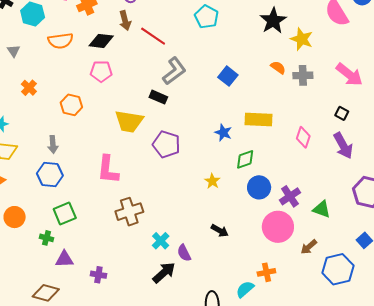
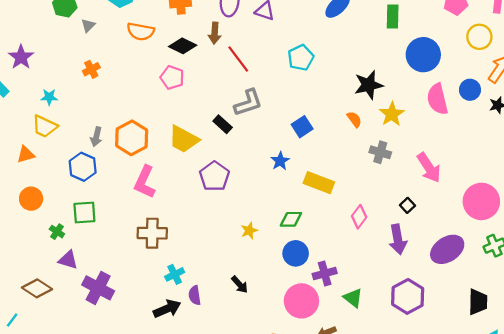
orange semicircle: (278, 67) -> (354, 119), moved
orange hexagon: (71, 105) -> (132, 138), moved, size x1.4
blue star: (223, 133) -> (280, 161), moved
purple cross: (98, 275) -> (98, 288), size x1.8

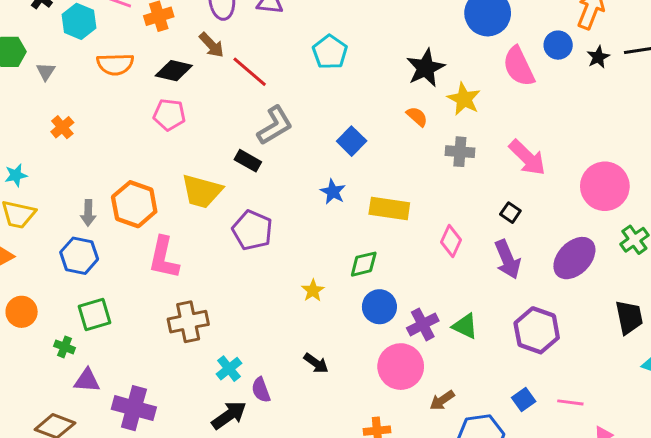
brown arrow: (215, 33) -> (212, 45), turned -35
green triangle: (353, 298) -> (465, 326), moved

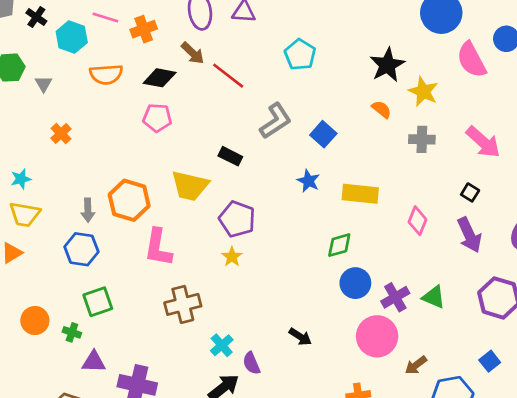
gray L-shape: (275, 125) -> (275, 121), moved
yellow star: (313, 291) -> (232, 257), moved
orange circle: (22, 312) -> (35, 321), moved

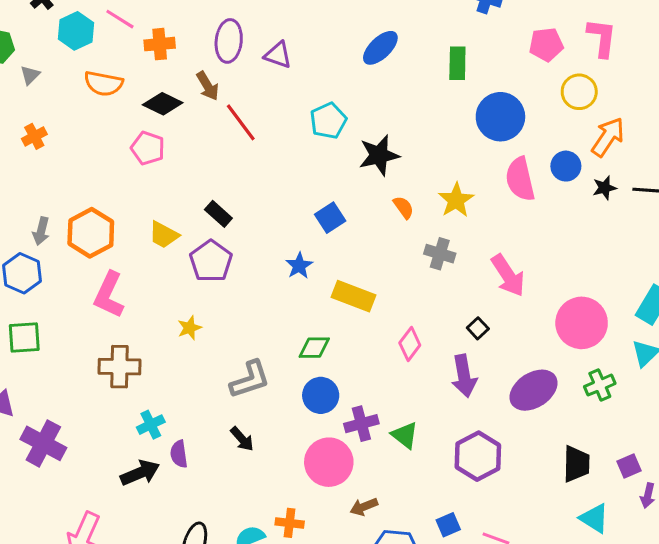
black star: (387, 65) -> (379, 155), moved
gray L-shape: (275, 121) -> (250, 379), moved
yellow trapezoid: (190, 186) -> (164, 235), size x0.7
purple pentagon: (237, 219) -> (211, 261), moved

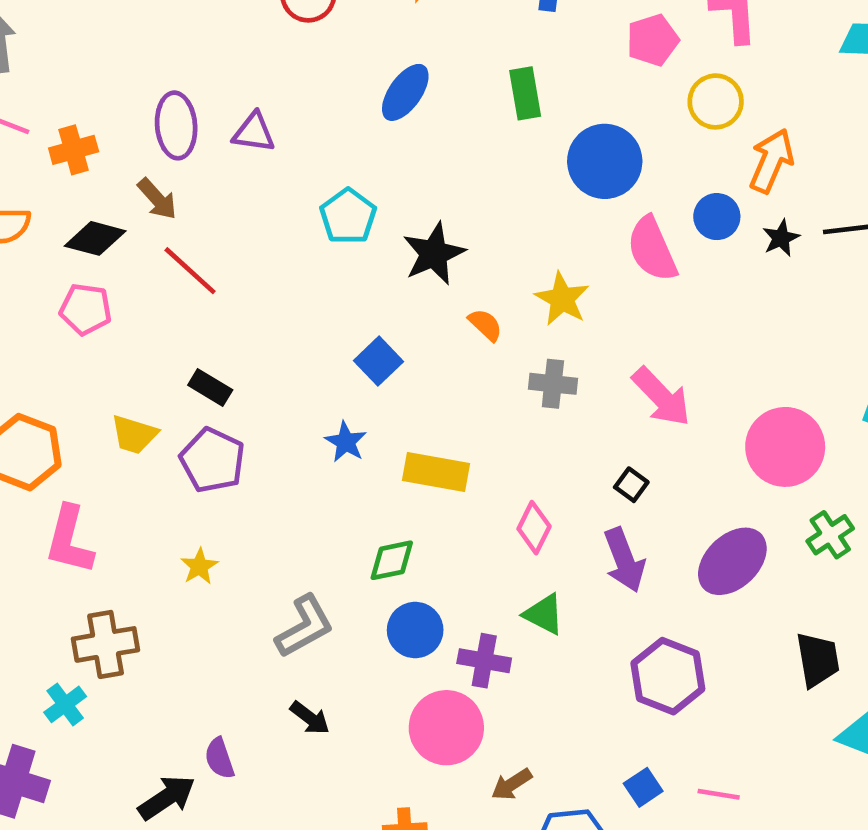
red line: (241, 122) -> (190, 271), moved
purple cross: (361, 424) -> (484, 661), turned 36
cyan cross: (151, 425) -> (65, 704), moved
green triangle: (405, 435) -> (544, 614), moved

